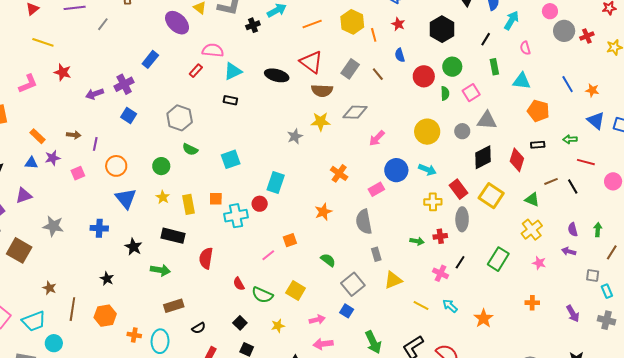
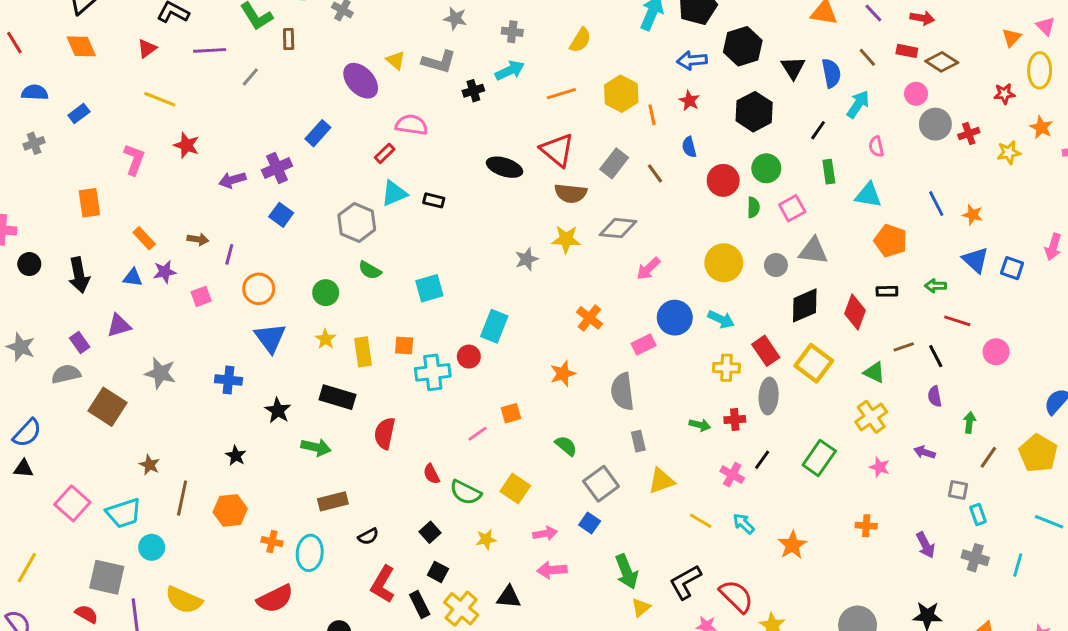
cyan triangle: (233, 71) -> (394, 193), moved
pink L-shape: (28, 84) -> (134, 159), turned -50
purple semicircle: (573, 230) -> (935, 396), moved

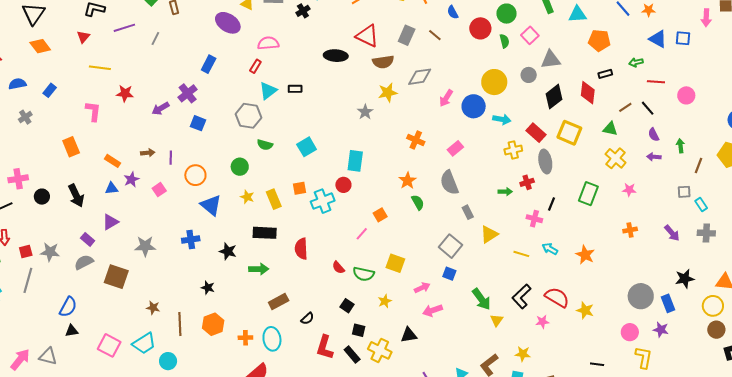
blue circle: (675, 318) -> (474, 106), moved
green semicircle: (566, 446) -> (418, 202), moved, turned 35
purple arrow: (924, 452) -> (654, 157), moved

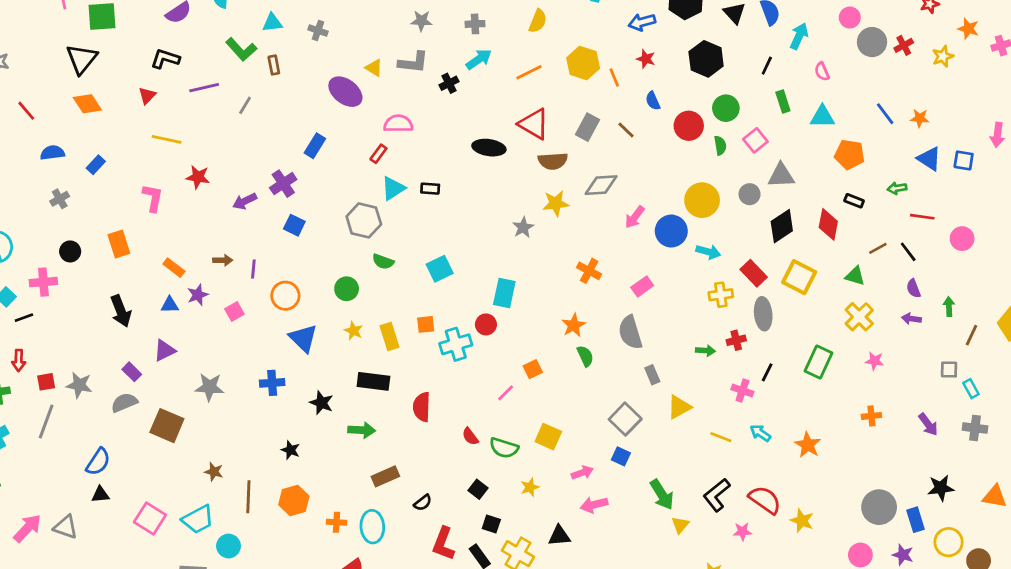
black rectangle: (605, 74) -> (854, 201), turned 32
black circle: (42, 197) -> (70, 251), moved
yellow circle: (713, 306) -> (949, 542), moved

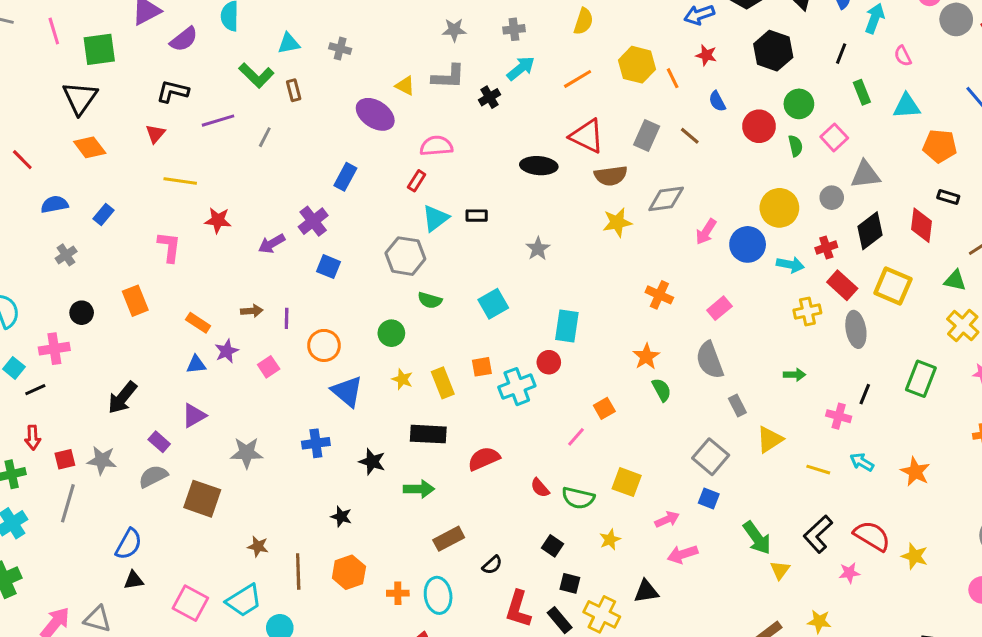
gray star: (523, 227) -> (538, 249), moved
black arrow: (121, 311) -> (122, 398), moved, turned 64
red cross: (736, 340) -> (826, 247), moved
red semicircle: (422, 407) -> (484, 459), turned 68

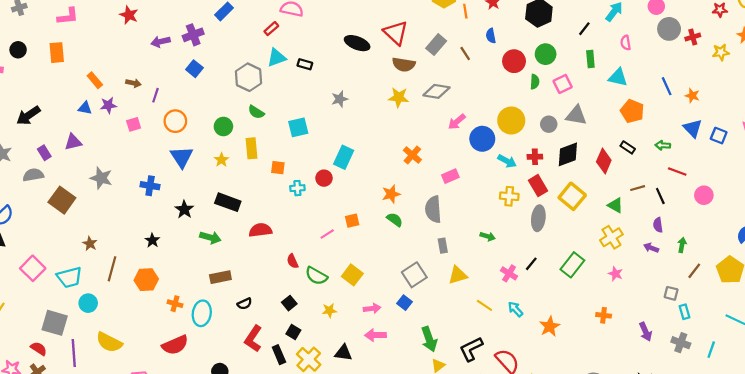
pink L-shape: (169, 247) -> (68, 16), moved, turned 60
yellow rectangle: (443, 383) -> (252, 148), moved
cyan cross: (517, 387) -> (297, 188), size x0.6
green semicircle: (662, 390) -> (395, 220), turned -42

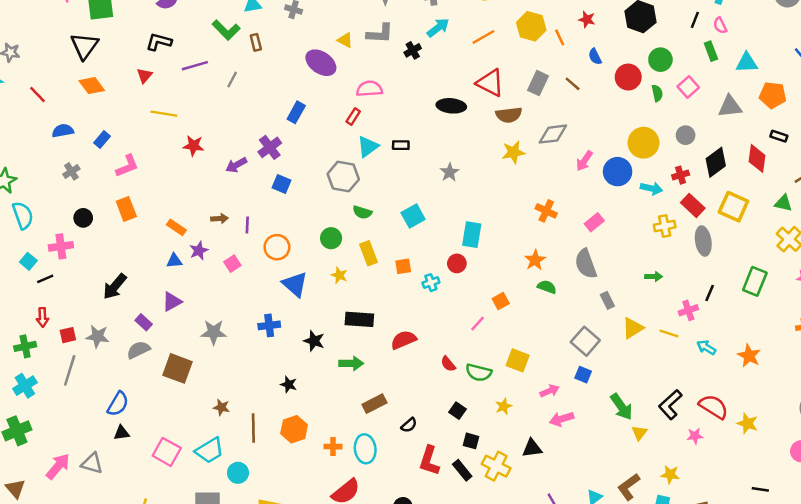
pink semicircle: (626, 43) -> (720, 25), moved
gray triangle: (576, 115) -> (730, 106), moved
pink cross: (509, 273) -> (688, 310), turned -35
yellow line: (484, 305) -> (669, 333), moved

